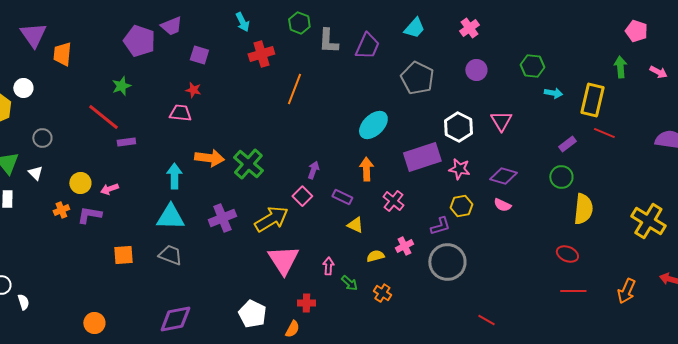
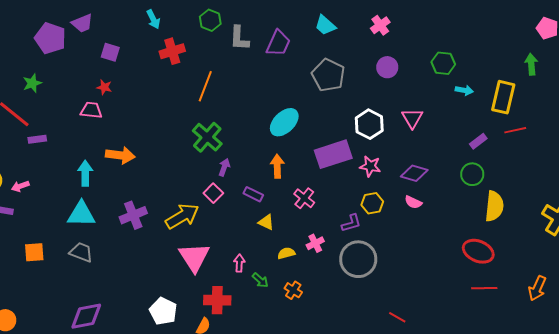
cyan trapezoid: (414, 28) -> (325, 25), turned 90
red line: (604, 133) -> (515, 130), turned -35
green cross: (248, 164) -> (207, 137), moved
red ellipse: (567, 254) -> (478, 251), size x1.4
red cross: (306, 303) -> (217, 300), size x1.5

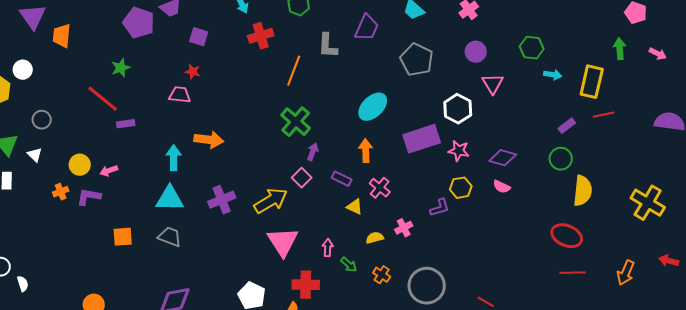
gray L-shape: (239, 38) -> (328, 46), moved
pink triangle: (412, 118) -> (493, 84), moved
pink cross: (304, 198) -> (380, 188), moved
gray circle: (358, 259) -> (427, 286), moved

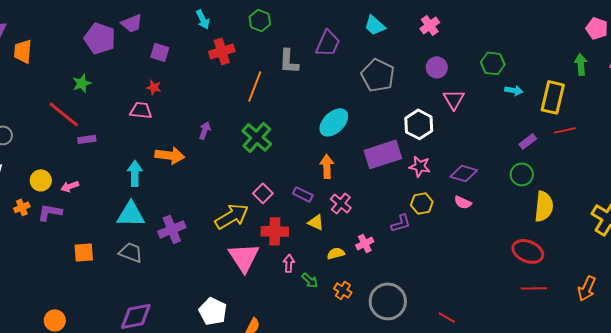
purple arrow: (313, 152) -> (205, 130), moved
purple cross: (222, 200) -> (172, 229), moved
red cross: (306, 285) -> (275, 231), moved

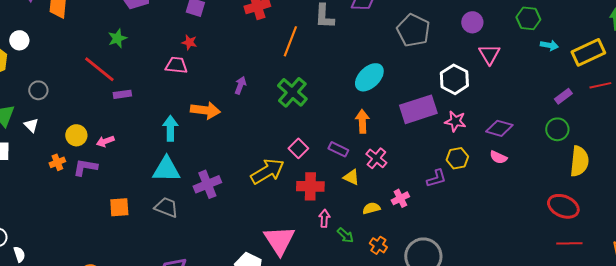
yellow rectangle: (553, 97) -> (588, 52), turned 52
pink triangle: (244, 257) -> (279, 240), moved

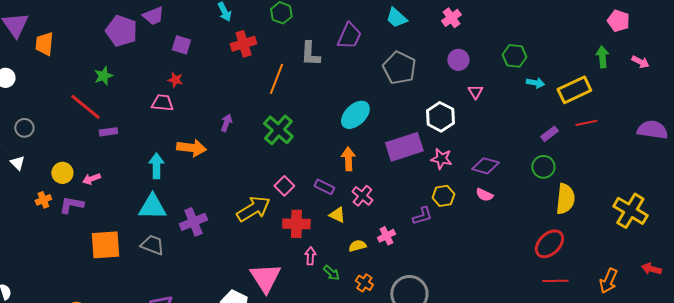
pink triangle: (489, 54) -> (475, 92), size x0.7
red ellipse: (563, 206) -> (549, 244), turned -68
orange square: (119, 207) -> (105, 245), size x1.5

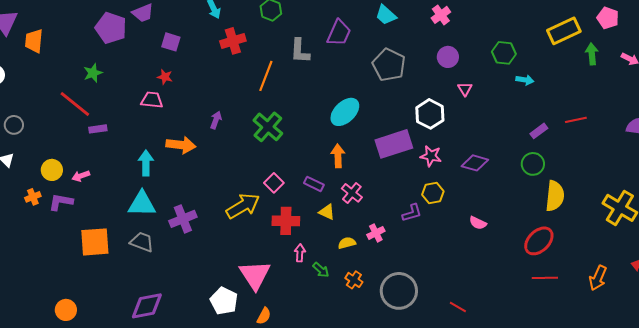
yellow rectangle: (574, 90) -> (564, 31), moved
pink semicircle: (484, 195) -> (478, 223), moved

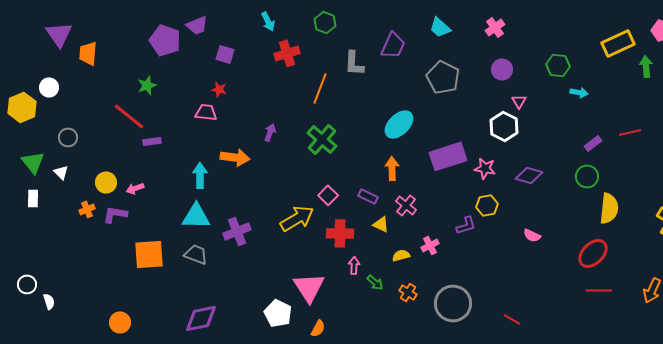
white hexagon: (430, 114) -> (504, 126), moved

